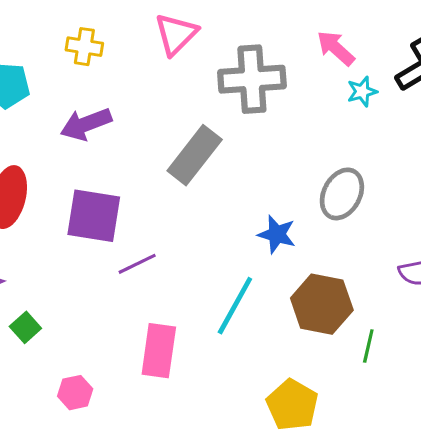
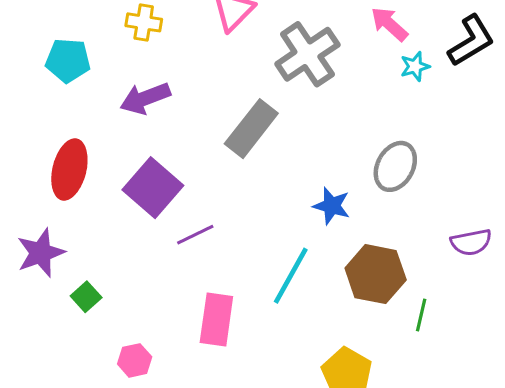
gray cross: (252, 79) -> (307, 54), turned -30
purple square: (94, 216) -> (153, 188), turned 32

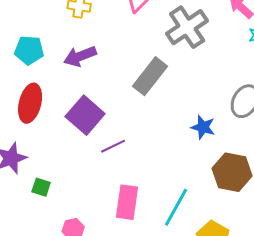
cyan pentagon: (68, 60) -> (29, 50), moved
cyan line: (291, 276) -> (176, 207), moved
green square: (86, 297) -> (41, 187), turned -30

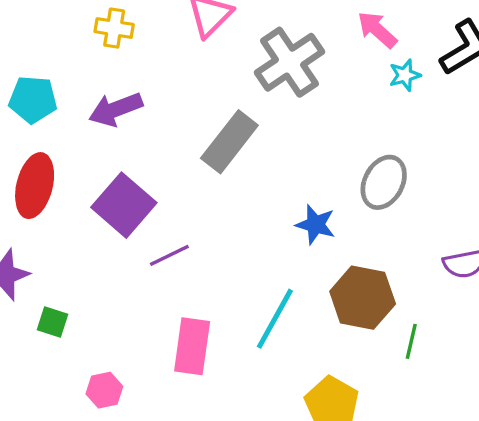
cyan line: (176, 207) -> (275, 319), moved

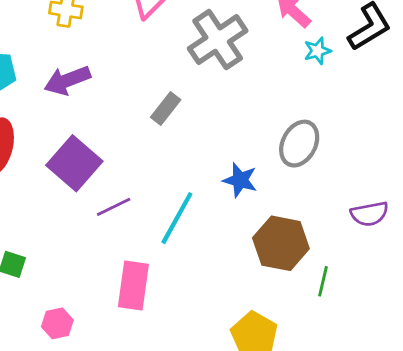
gray rectangle: (229, 142) -> (166, 108), size x0.6
cyan line: (275, 319) -> (177, 218), moved

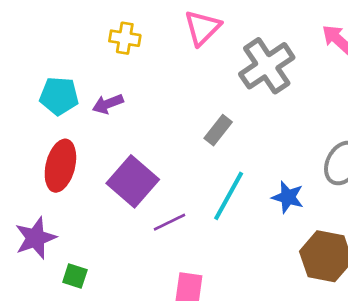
purple arrow: (67, 80) -> (108, 104), moved, size x0.7
cyan line: (177, 218) -> (229, 196), moved

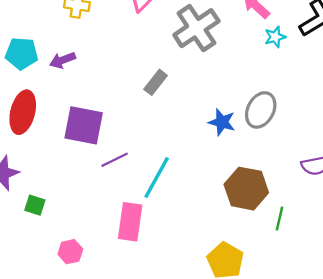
purple square: (133, 181) -> (84, 125), turned -30
cyan line: (229, 196) -> (157, 177), moved
blue star: (288, 197) -> (222, 122), moved

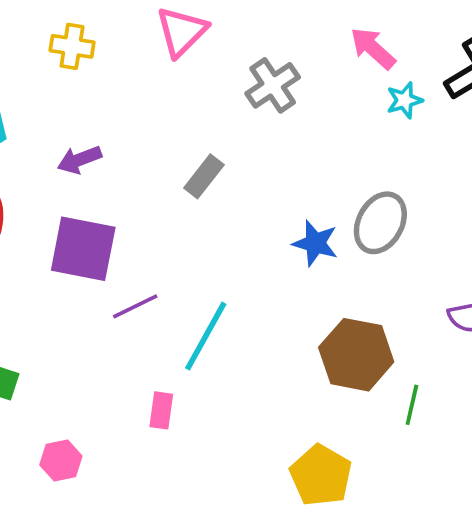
gray cross: (196, 28) -> (273, 85), size x0.7
purple arrow: (63, 60) -> (79, 160), moved
pink rectangle: (130, 222) -> (161, 410), size x0.6

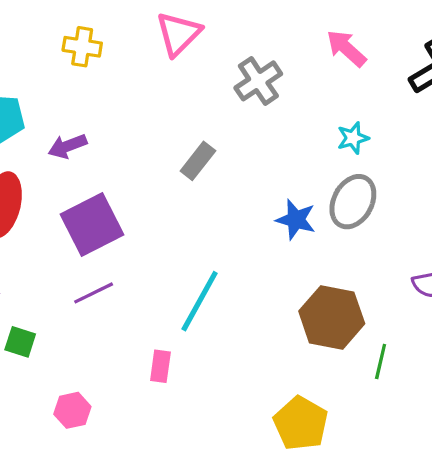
cyan star: (404, 100) -> (353, 138), moved
purple arrow: (79, 160) -> (67, 146), moved
purple square: (83, 249) -> (92, 224), turned -38
purple line: (135, 306) -> (94, 293), moved

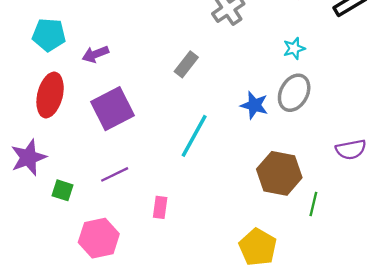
purple line: (94, 293) -> (115, 174), moved
cyan line: (200, 301) -> (194, 136), moved
pink hexagon: (72, 410) -> (99, 238), size x1.6

